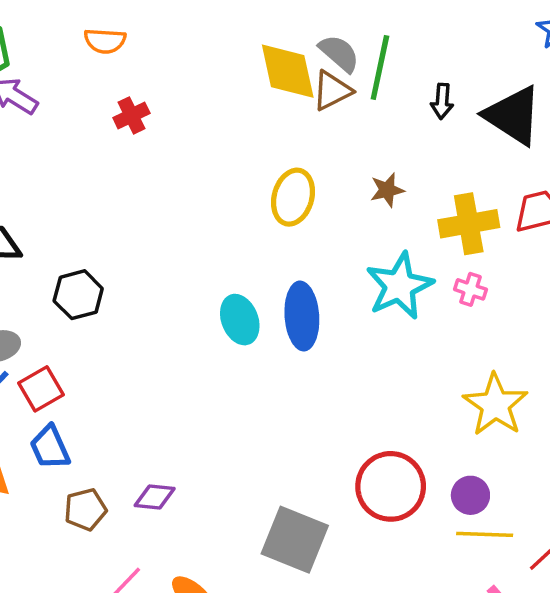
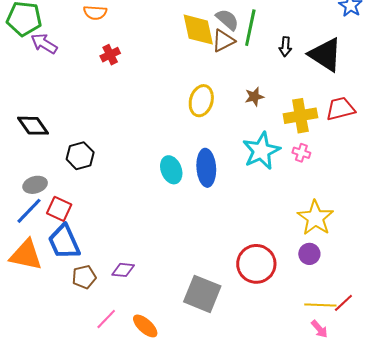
red square: (41, 389) -> (59, 209), turned -35
blue trapezoid: (50, 447) -> (64, 242), size x1.4
purple circle: (470, 495) -> (309, 254), moved
yellow line: (485, 534) -> (320, 305), moved

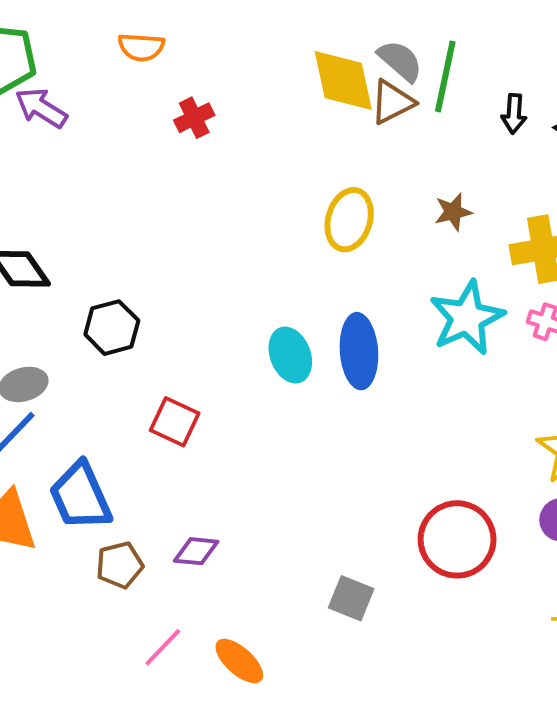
red cross: (110, 55) -> (194, 118), moved
red square: (59, 209) -> (175, 422), moved
gray square: (202, 294) -> (351, 598), size x0.6

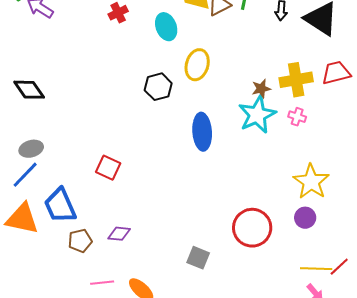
brown star: (453, 212) -> (261, 89), moved
black hexagon: (112, 328) -> (158, 87), moved
cyan ellipse: (290, 355) -> (166, 27), moved
pink line: (163, 647) -> (102, 283), turned 40

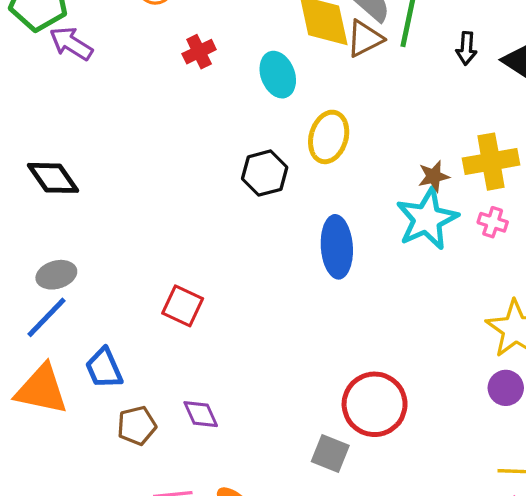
blue trapezoid: (60, 206) -> (104, 368), size x0.7
red circle: (252, 228) -> (375, 404), moved
purple diamond: (119, 234) -> (201, 414), turned 60

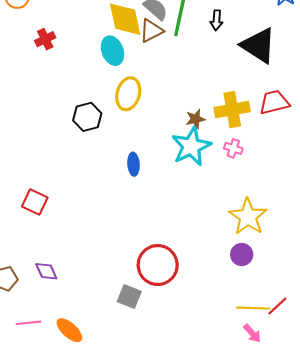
black arrow: (466, 48) -> (216, 20), moved
cyan ellipse: (278, 75) -> (112, 51), moved
blue ellipse: (337, 247) -> (133, 164), size x0.6

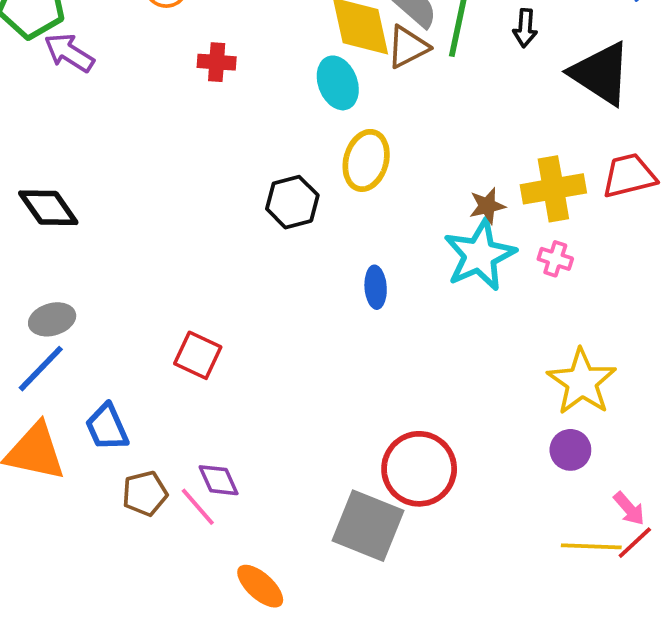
red cross: (45, 39) -> (217, 62), turned 30
gray square: (129, 297) -> (368, 526), size x1.6
pink line: (28, 323) -> (198, 507), moved, turned 55
pink arrow: (252, 333) -> (629, 509), moved

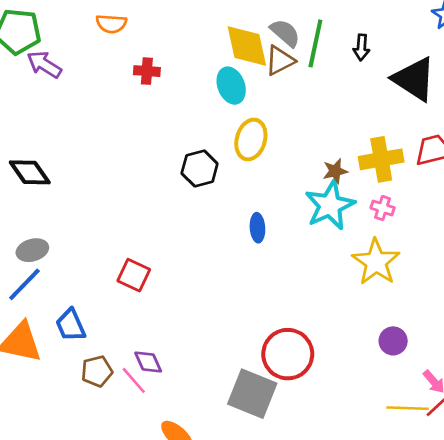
yellow star: (582, 382) -> (376, 262), moved

